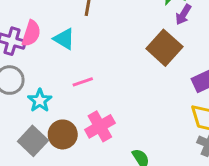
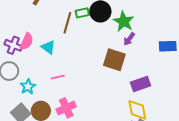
brown square: (164, 48) -> (114, 60), turned -30

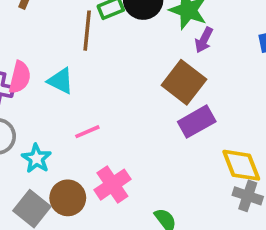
brown square: (114, 60) -> (184, 82), turned 30
purple rectangle: (140, 84) -> (197, 122), moved

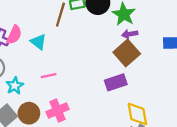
purple arrow: (204, 40) -> (130, 34), turned 42
brown square: (184, 82) -> (127, 53), moved

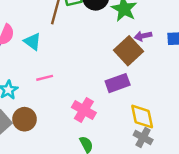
purple arrow: (130, 34) -> (143, 36), moved
pink cross: (57, 110) -> (84, 110), moved, turned -35

